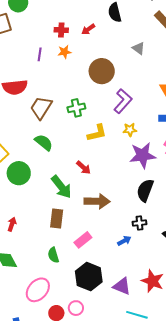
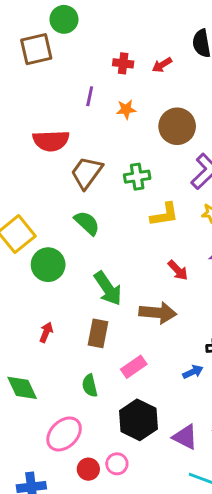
orange star: (65, 52) -> (126, 109), moved
red arrow: (83, 168) -> (178, 270), moved
red arrow: (12, 224) -> (46, 332), moved

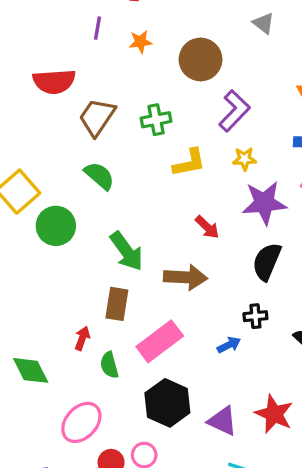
red arrow: (46, 332) -> (82, 338), moved
pink rectangle: (134, 367) -> (160, 341), size x1.5

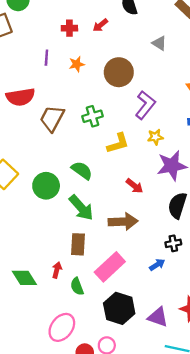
green semicircle: (99, 176) -> (82, 170), moved
green circle: (56, 226) -> (46, 186), moved
green diamond: (31, 370) -> (24, 278), moved

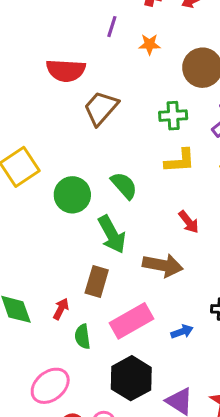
green cross: (92, 116) -> (173, 116), moved
blue arrow: (157, 265) -> (182, 332), moved

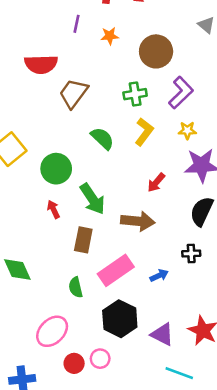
yellow L-shape: (180, 161) -> (144, 132), turned -44
green semicircle: (124, 185) -> (102, 138), moved
red arrow: (189, 222) -> (156, 183), turned 84
red arrow: (61, 309) -> (53, 209), moved, turned -48

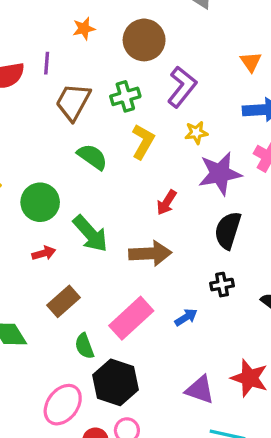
purple line: (76, 24) -> (47, 63), moved
brown trapezoid: (73, 93) -> (73, 102), moved
red arrow: (53, 209) -> (44, 253), turned 108
brown rectangle: (83, 240) -> (64, 301), moved, turned 45
black hexagon: (120, 319) -> (115, 382), moved

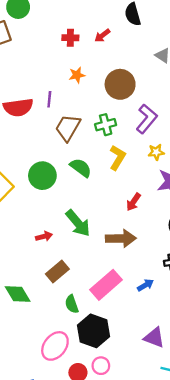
green circle: (40, 202) -> (42, 176), moved

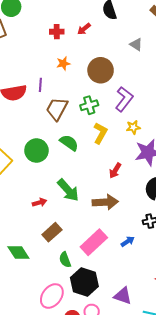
purple triangle: (154, 338) -> (123, 296), moved

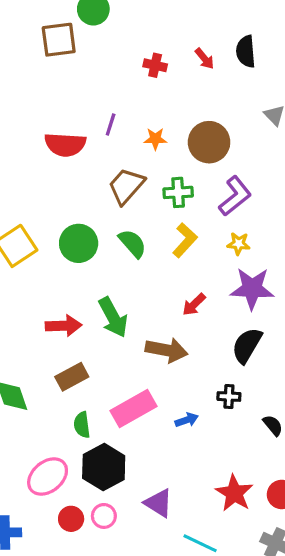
red arrow: (84, 29) -> (204, 59), moved, turned -104
orange star: (63, 63) -> (155, 139), moved
purple line: (40, 85) -> (111, 125), moved
red arrow: (39, 202) -> (64, 326), size x1.5

